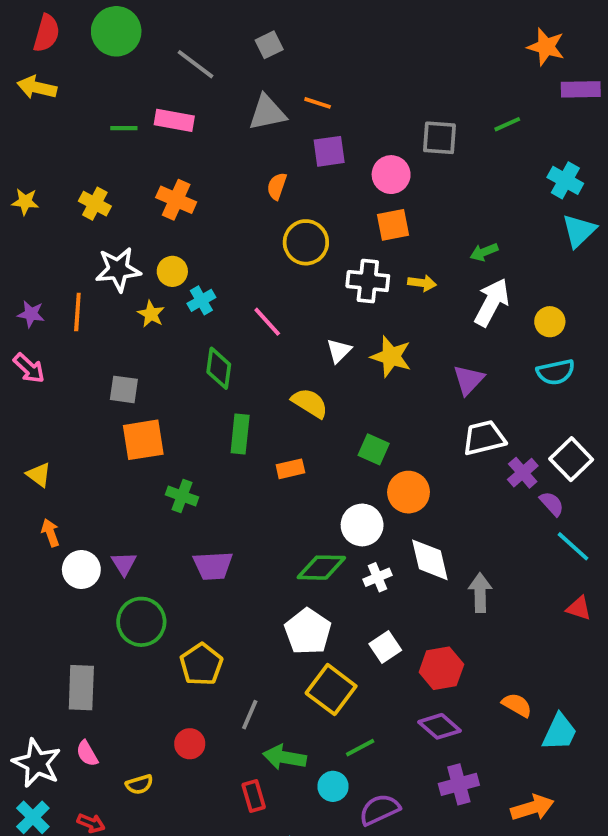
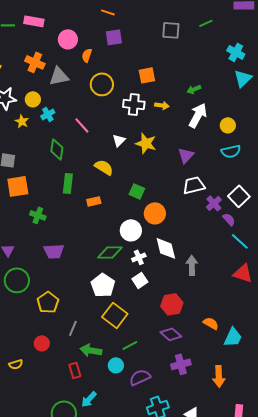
gray triangle: (267, 113) -> (59, 76), moved
pink circle: (391, 175) -> (68, 39), moved
red triangle: (579, 608) -> (243, 273), size x1.5
white square: (385, 647) -> (140, 280), moved
orange arrow: (532, 808) -> (219, 376), turned 105

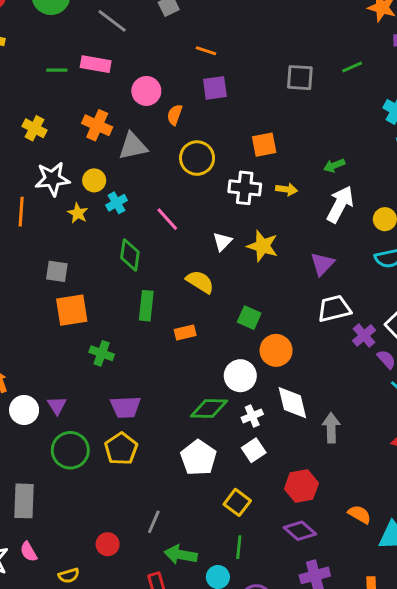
yellow pentagon: (48, 302) -> (121, 449), moved
yellow square: (115, 315) -> (237, 502), moved, size x0.7
green line: (130, 345) -> (239, 547), turned -56

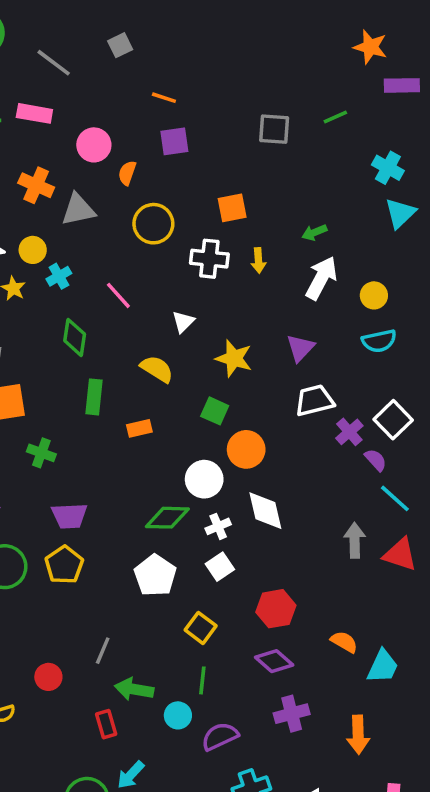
yellow arrow: (286, 189) -> (258, 260), turned 78
yellow star: (263, 246) -> (234, 358), moved
gray arrow: (331, 428) -> (355, 540), moved

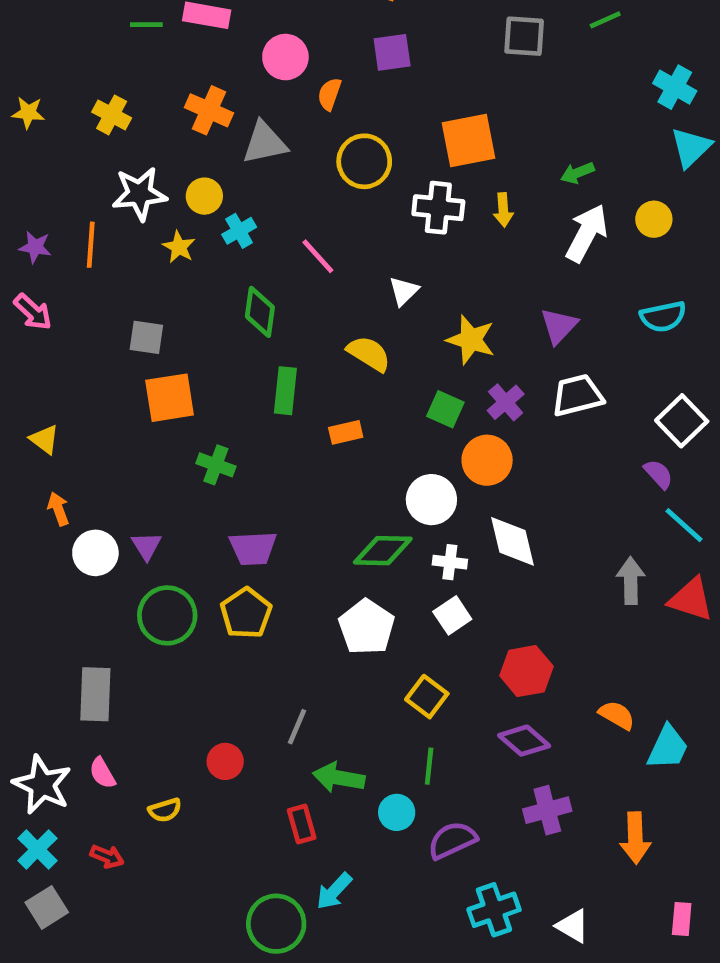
orange square: (232, 208) -> (468, 140), size x1.4
yellow circle: (374, 295) -> (654, 219), moved
purple cross: (349, 432) -> (506, 402), moved
white cross: (218, 526) -> (450, 562), turned 30

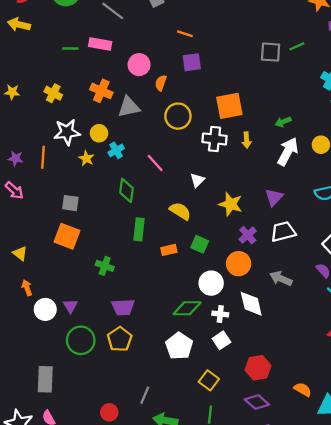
gray square: (524, 36) -> (271, 52), moved
orange square: (170, 398) -> (67, 236), moved, turned 30
green square: (445, 409) -> (200, 244), moved
gray arrow: (631, 581) -> (281, 279), moved, turned -65

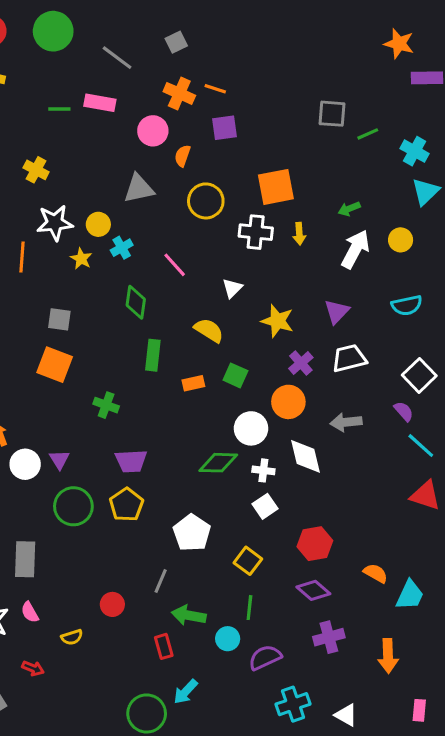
green line: (297, 46) -> (368, 134), moved
orange cross: (101, 91) -> (179, 93), moved
gray arrow: (281, 279) -> (346, 422), turned -30
white pentagon: (179, 346) -> (192, 533), moved

